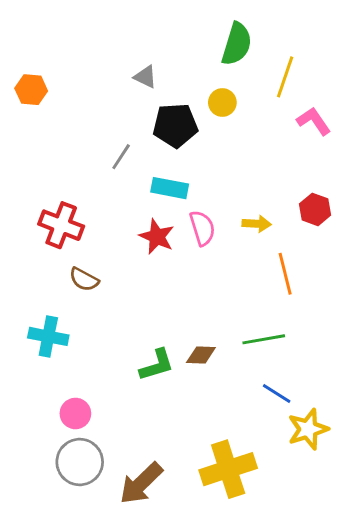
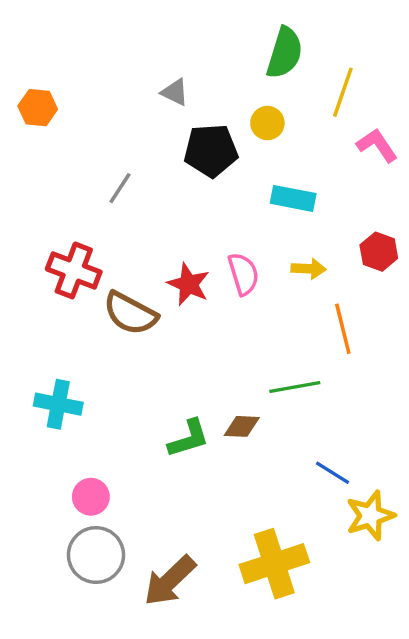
gray line: (121, 157) -> (120, 188), moved
cyan rectangle: (170, 188) -> (293, 198), moved
brown semicircle: (84, 279) -> (130, 313), moved, size x1.5
green line: (264, 339) -> (295, 387), moved

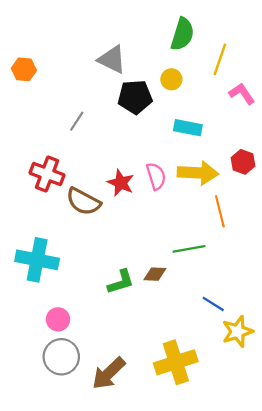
gray triangle: (175, 92) -> (112, 59), size x1.6
yellow arrow: (309, 269) -> (198, 173), size x1.8
cyan cross: (58, 404) -> (37, 260), size x1.4

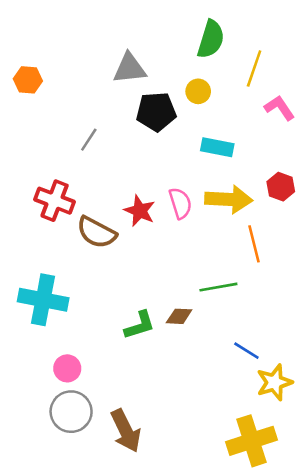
gray triangle: (112, 59) -> (130, 68), turned -32
yellow cross: (176, 362) -> (252, 441), moved
brown arrow: (109, 373) -> (126, 431), turned -72

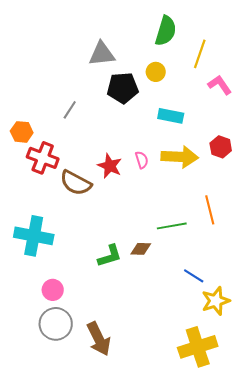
orange hexagon: (28, 80) -> (22, 132), moved
pink semicircle: (180, 203) -> (142, 160), size x0.7
orange line: (254, 244) -> (210, 210), moved

